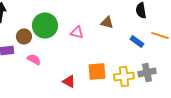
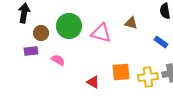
pink triangle: (77, 32) -> (101, 33), size x1.5
brown circle: (24, 36) -> (41, 33), moved

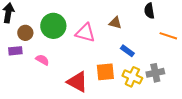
blue rectangle: (161, 42) -> (127, 51), moved
yellow cross: (148, 77) -> (132, 77), turned 30
red triangle: (93, 82) -> (77, 82), size x1.6

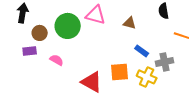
pink triangle: (85, 33) -> (96, 15), moved
gray cross: (155, 73) -> (165, 62), moved

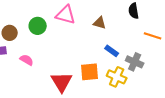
green circle: (68, 26) -> (38, 26), size x0.7
gray cross: (165, 62) -> (135, 62), turned 36
red triangle: (92, 82) -> (62, 82), turned 30

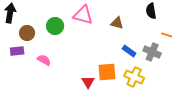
gray cross: (135, 62) -> (152, 52), moved
red triangle: (62, 82) -> (88, 82), moved, size x0.6

